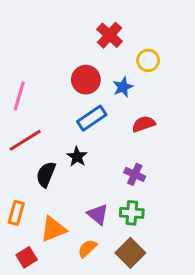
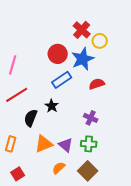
red cross: (110, 35) -> (82, 30), moved
blue star: (123, 87) -> (83, 59), size x1.6
orange triangle: (53, 229) -> (44, 144), moved

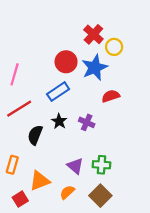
blue rectangle: (62, 80) -> (58, 92), moved
purple cross: (91, 118) -> (87, 122), moved
orange triangle: (44, 144) -> (40, 181), moved

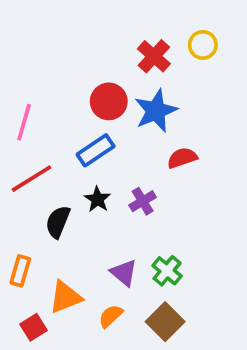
yellow circle: (114, 47) -> (203, 45), moved
purple cross: (87, 122) -> (143, 201), turned 35
green cross: (101, 165) -> (167, 271), turned 36

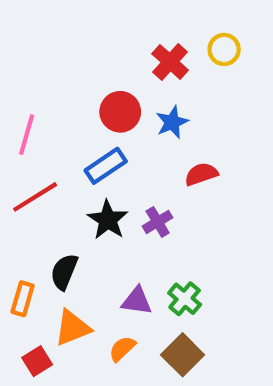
blue star: (156, 111) -> (172, 122), size x0.7
black star: (97, 199) -> (108, 220), size x1.4
black semicircle: (58, 222) -> (64, 272), moved
purple triangle: (124, 273) -> (137, 301), turned -32

